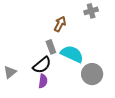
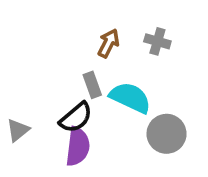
gray cross: (91, 11) -> (157, 41), moved, turned 32
purple semicircle: (43, 81) -> (78, 147), size x1.5

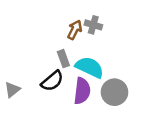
gray cross: (157, 41) -> (93, 25), moved
purple semicircle: (78, 147) -> (82, 91), moved

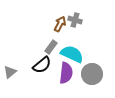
gray rectangle: (63, 59) -> (51, 47), turned 56

